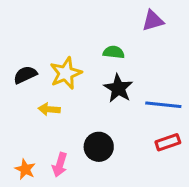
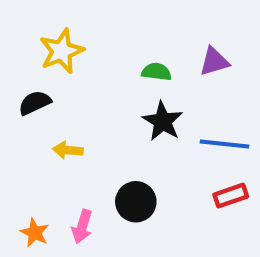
purple triangle: (153, 21) -> (214, 61), moved
yellow star: (66, 73) -> (62, 51), moved

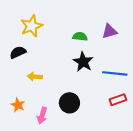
orange star: (35, 233) -> (18, 105), moved

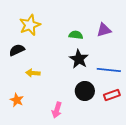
black circle: (69, 103) -> (85, 91), moved
pink arrow: (42, 116) -> (57, 110), moved

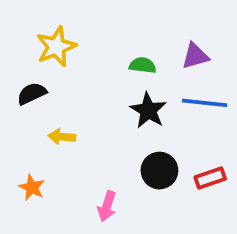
blue line: (109, 70) -> (205, 103), moved

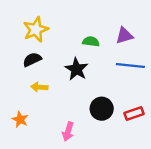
black semicircle: (32, 94) -> (32, 60), moved
black star: (148, 110) -> (76, 69), moved

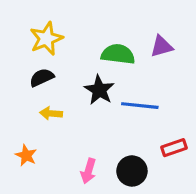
green semicircle: (91, 42) -> (118, 54), size x1.5
blue line: (130, 66) -> (140, 106), moved
black circle: (102, 109) -> (132, 171), moved

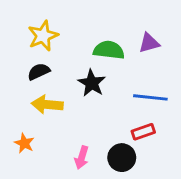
blue line: (140, 106) -> (150, 97), moved
yellow arrow: (51, 113) -> (47, 105), size x1.5
red rectangle: (174, 148) -> (143, 132), moved

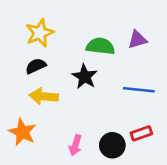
red rectangle: (143, 132) -> (141, 133), moved
orange star: (24, 143) -> (22, 132), size x1.5

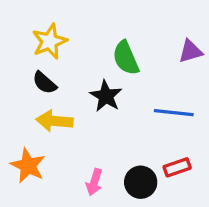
purple triangle: (137, 40) -> (190, 51), moved
green semicircle: (100, 46) -> (126, 58), turned -120
black semicircle: (36, 66) -> (45, 83), turned -114

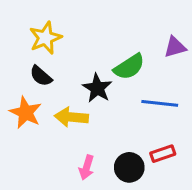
green semicircle: (126, 58) -> (129, 67), moved, turned -100
yellow arrow: (54, 121) -> (71, 117), moved
orange star: (28, 166) -> (26, 113), moved

